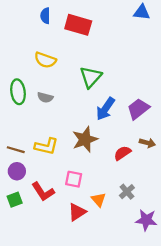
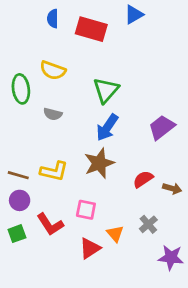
blue triangle: (142, 12) -> (134, 15), moved, turned -36
green ellipse: (18, 92) -> (21, 89), moved
blue arrow: (105, 109) -> (107, 127), moved
brown arrow: (147, 143) -> (172, 188), moved

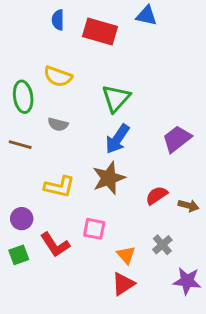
blue triangle: (134, 15) -> (146, 16), turned 42
brown line: (18, 175) -> (20, 145), moved
red triangle: (90, 248) -> (123, 284), moved

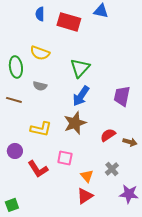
purple trapezoid: (177, 139) -> (122, 96), turned -40
green square: (19, 255) -> (12, 205), moved

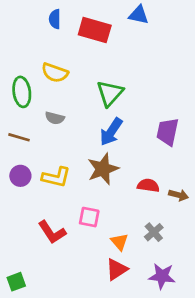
red semicircle: (108, 135) -> (148, 185), turned 42
purple circle: (15, 151) -> (20, 176), moved
purple star: (129, 194) -> (162, 276), moved

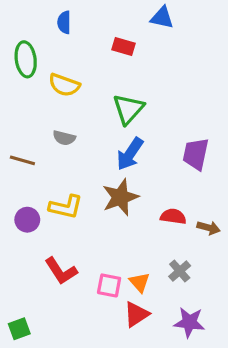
red rectangle: (95, 30) -> (124, 46), moved, size x0.6
green ellipse: (22, 92) -> (26, 59), moved
purple circle: (20, 176) -> (27, 220), moved
pink square: (89, 217) -> (109, 285), moved

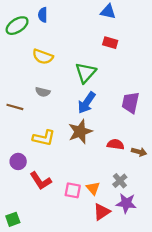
red rectangle: (124, 46) -> (110, 43), moved
green ellipse: (26, 59) -> (17, 26), moved, turned 65
purple circle: (27, 220) -> (18, 161), moved
red triangle: (136, 314) -> (102, 212), moved
purple star: (189, 322) -> (126, 203), moved

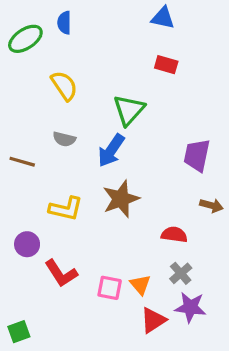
yellow semicircle: (43, 57) -> (64, 86), turned -144
blue arrow: (87, 103) -> (111, 150), moved
red semicircle: (116, 144) -> (174, 235), moved
brown arrow: (139, 152) -> (211, 205), moved

